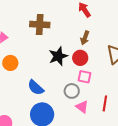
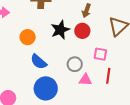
orange circle: (10, 63) -> (28, 37), moved
pink square: (85, 77) -> (100, 54), moved
pink triangle: (82, 107) -> (85, 80), turned -32

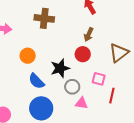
black star: (60, 30) -> (60, 68), moved
red line: (108, 76) -> (112, 96), moved

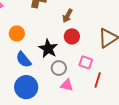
brown arrow: (89, 34) -> (67, 16), moved
black star: (60, 68) -> (48, 49), turned -30

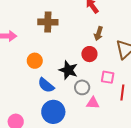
brown arrow: (67, 16) -> (99, 34), moved

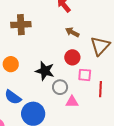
brown arrow: (99, 34) -> (72, 32), turned 104
red circle: (89, 54) -> (72, 57), moved
blue semicircle: (46, 85) -> (13, 97), moved

